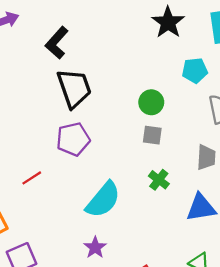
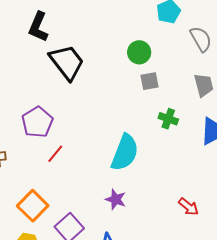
purple pentagon: (73, 139) -> (37, 122), moved
purple star: (95, 247) -> (116, 199), moved

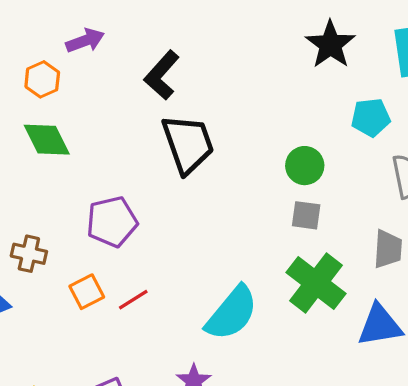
green cross: (168, 119) -> (316, 283), size x1.8
red line: (55, 154) -> (133, 300), moved
orange square: (33, 206) -> (87, 292), moved, size x0.7

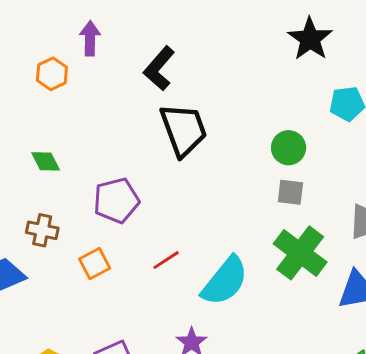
purple arrow: (85, 41) -> (90, 38), turned -68
green diamond: (47, 140) -> (46, 161), moved, size x0.7
red line: (133, 300) -> (166, 260), moved

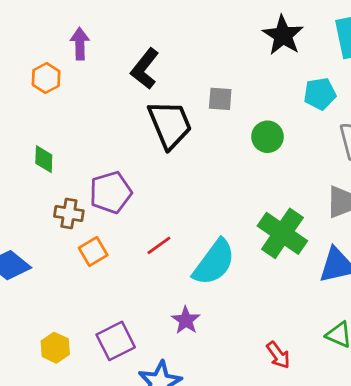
green diamond: (46, 161) -> (44, 159), turned 32
gray square: (290, 192) -> (220, 99), moved
brown cross: (42, 230) -> (69, 214), moved

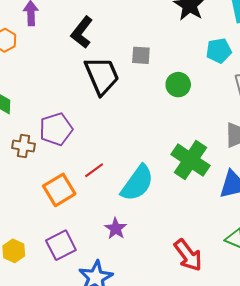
orange square: (93, 252) -> (59, 190), moved, size x1.4
red arrow: (278, 355) -> (188, 255), size x1.5

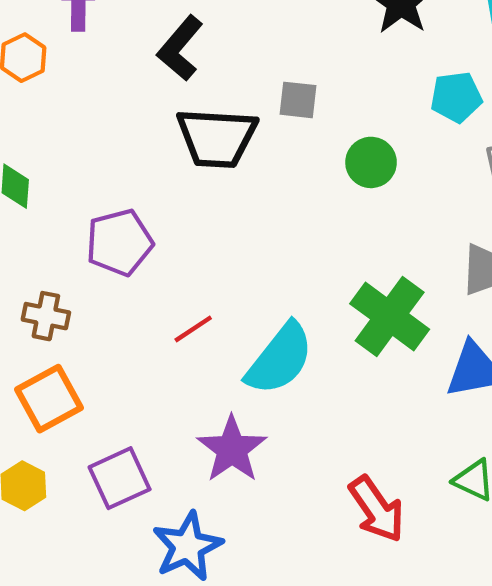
black trapezoid: (102, 76) -> (217, 138), turned 114
brown cross: (24, 146) -> (46, 316), moved
orange square: (59, 190) -> (49, 399), moved
purple star: (116, 229) -> (232, 449), size x1.5

